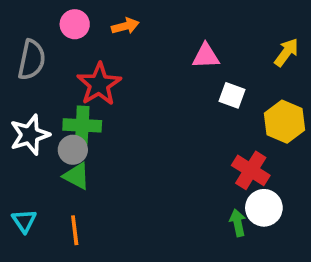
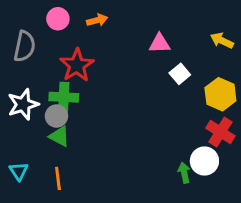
yellow arrow: (286, 52) -> (222, 41), turned -100
white square: (232, 95) -> (180, 74), turned 30
red cross: (251, 170) -> (220, 132), moved

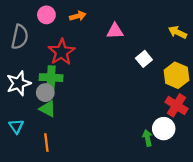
pink triangle: (159, 43) -> (115, 31), moved
cyan triangle: (19, 171) -> (16, 126), moved

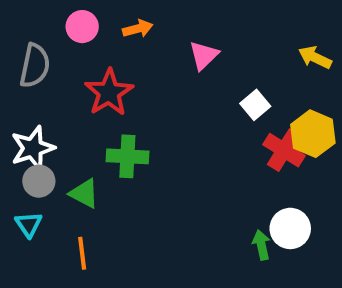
pink triangle: (115, 31) -> (204, 55), turned -42
green cross: (51, 78) -> (127, 156), moved
gray circle: (45, 93) -> (39, 181), moved
red cross: (176, 105) -> (284, 150), moved

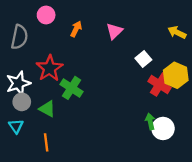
orange arrow: (138, 29) -> (76, 29), moved, turned -49
red star: (109, 92) -> (50, 68), moved
green cross: (127, 156) -> (72, 88), turned 30
green arrow: (261, 245) -> (150, 122), moved

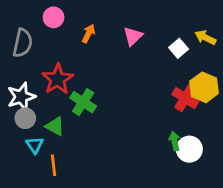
white square: (143, 59) -> (179, 48), moved
cyan triangle: (16, 126) -> (35, 145), moved

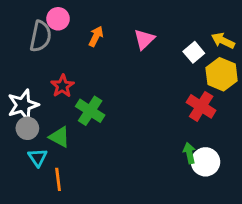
gray semicircle: (23, 43) -> (41, 36), moved
red star: (58, 79) -> (62, 86), size x0.7
yellow hexagon: (204, 87) -> (222, 74), moved

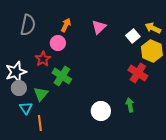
pink circle: (58, 19) -> (58, 43), moved
green triangle: (59, 137) -> (41, 94), turned 42
white circle: (205, 162) -> (101, 111), moved

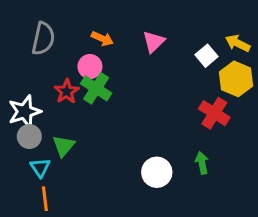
orange arrow: (66, 25) -> (102, 39), turned 88
green cross: (62, 76) -> (96, 88), moved
orange line: (40, 123) -> (45, 199), moved

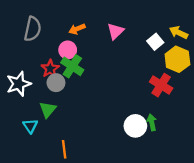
orange arrow: (102, 39) -> (77, 29), turned 133
gray circle: (29, 136) -> (56, 83), moved
white circle: (157, 172) -> (135, 126), moved
orange line: (45, 199) -> (64, 149), moved

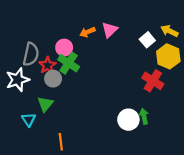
gray semicircle: (33, 29) -> (31, 54), moved
orange arrow: (77, 29) -> (87, 32), moved

